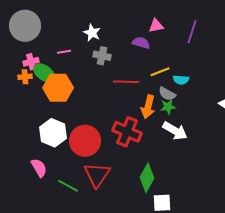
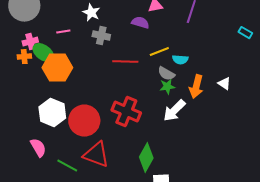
orange arrow: (148, 107) -> (196, 87), moved
white arrow: (175, 131) -> (174, 111), turned 105
red triangle: (97, 175) -> (96, 155), turned -44

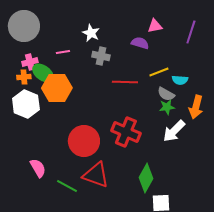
white hexagon: (52, 113) -> (26, 104), moved

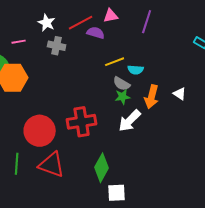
red line: (125, 82) -> (81, 23), moved, turned -30
red cross: (126, 132) -> (82, 122), turned -32
green line: (67, 186) -> (17, 164), moved, turned 65

